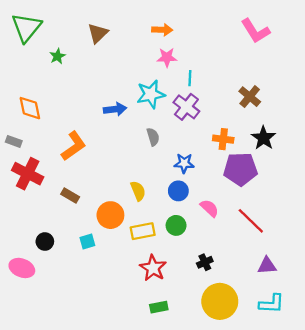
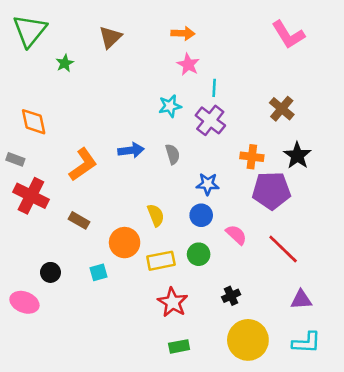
pink star: (167, 57) -> (188, 65), turned 30
cyan star: (151, 94) -> (170, 106), size x0.7
blue arrow: (115, 109) -> (131, 150), moved

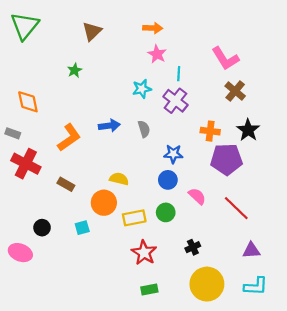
pink L-shape: (288, 35) -> (225, 58), moved
green star: (65, 63) -> (75, 70), moved
yellow semicircle: (156, 215) -> (119, 179), moved, turned -54

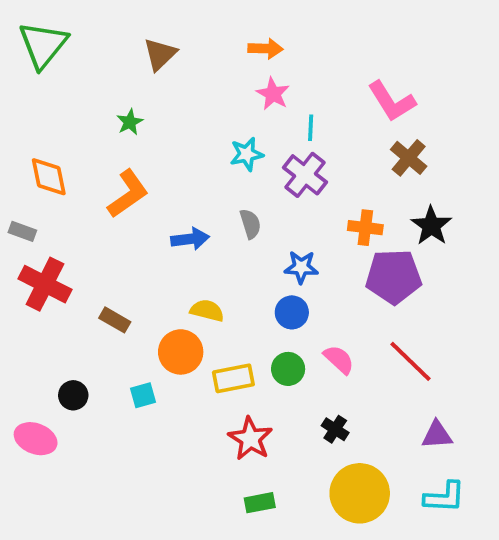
blue arrow: (109, 126) -> (190, 239), moved
orange L-shape: (69, 138) -> (128, 194), moved
pink semicircle: (197, 196) -> (339, 360), moved
black cross: (193, 247) -> (335, 429), turned -32

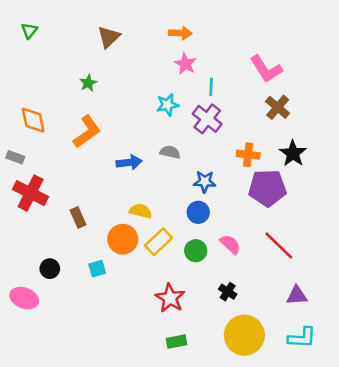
green triangle: (43, 45) -> (29, 31), size x0.5
gray semicircle: (250, 224) -> (170, 152), turned -60
brown rectangle: (115, 320) -> (78, 217), turned 36
yellow rectangle: (233, 378) -> (159, 242), moved, turned -32

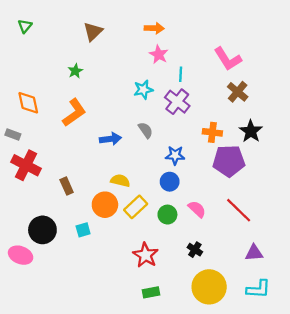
gray semicircle: (170, 152) -> (146, 130), turned 42
black circle: (50, 269) -> (42, 230), size x1.6

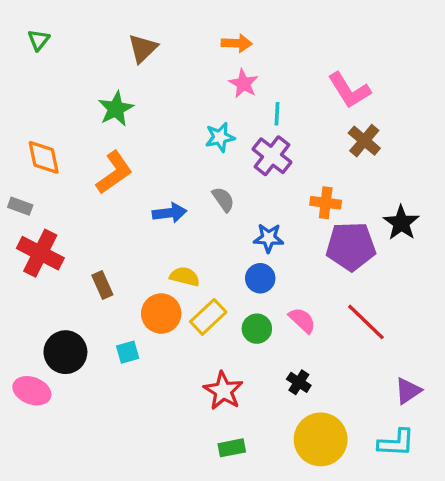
green star: (75, 71) -> (116, 109), size x1.5
black star: (251, 131) -> (401, 223), moved
purple triangle: (254, 253) -> (408, 391), moved, turned -30

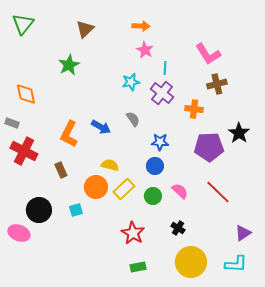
green triangle: (39, 40) -> (23, 24), size x1.6
brown cross: (364, 141) -> (217, 84), turned 36
orange L-shape: (114, 173) -> (69, 134), moved, turned 152
orange cross: (326, 203) -> (194, 109), moved
blue arrow: (170, 213) -> (101, 127), turned 36

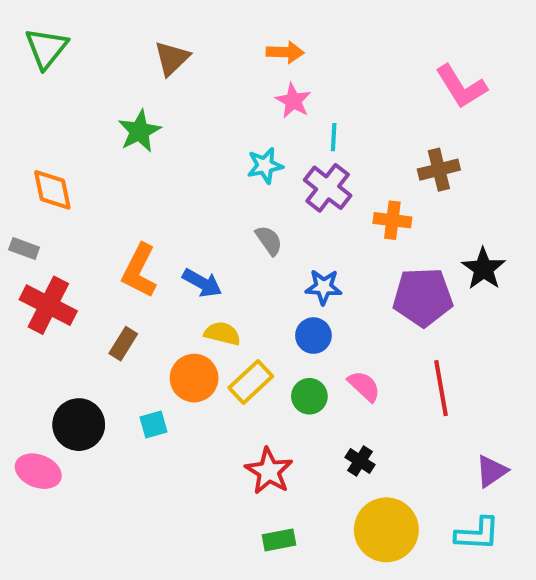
pink L-shape: (208, 54) -> (461, 87), moved
blue arrow: (101, 127) -> (202, 283), moved
brown rectangle: (61, 170) -> (123, 344), turned 56
red line: (218, 192) -> (441, 388), turned 36

